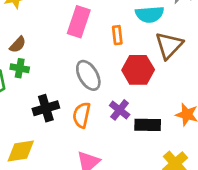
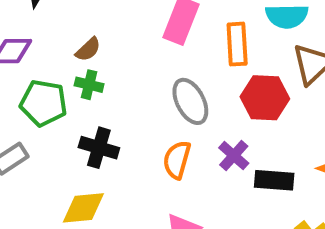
orange rectangle: (117, 35) -> (237, 44), size x1.5
black cross: (46, 108) -> (99, 148), moved, turned 30

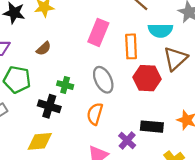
green cross: (89, 85) -> (65, 85), moved
purple cross: (234, 156) -> (127, 140), moved

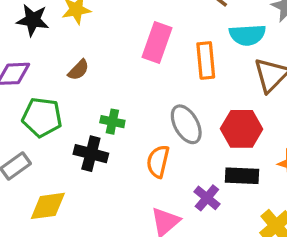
red hexagon: (147, 78) -> (242, 129), moved
gray ellipse: (103, 80) -> (186, 124), moved
yellow diamond: (40, 141) -> (48, 206), moved

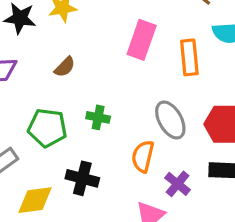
green pentagon: (42, 117) -> (47, 128), moved
black cross: (91, 154) -> (82, 178), moved
purple cross: (207, 198) -> (178, 184), moved

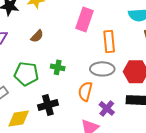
orange rectangle: (189, 57) -> (109, 42), moved
gray ellipse: (170, 120) -> (102, 69), turned -60
black cross: (82, 178) -> (48, 105), turned -30

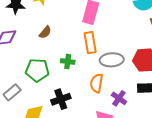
orange rectangle: (109, 42) -> (90, 43), moved

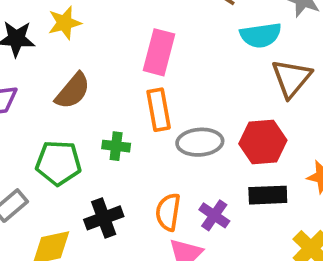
brown semicircle: (45, 32) -> (73, 91), size x1.5
orange semicircle: (97, 83) -> (168, 212), moved

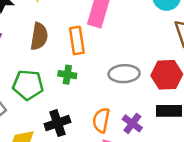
brown semicircle: (73, 91) -> (39, 36), turned -32
orange rectangle: (159, 110) -> (77, 40), moved

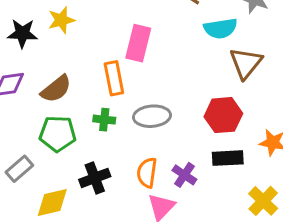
brown semicircle: (39, 36) -> (56, 89), moved, turned 44
gray ellipse: (124, 74) -> (152, 116), moved

